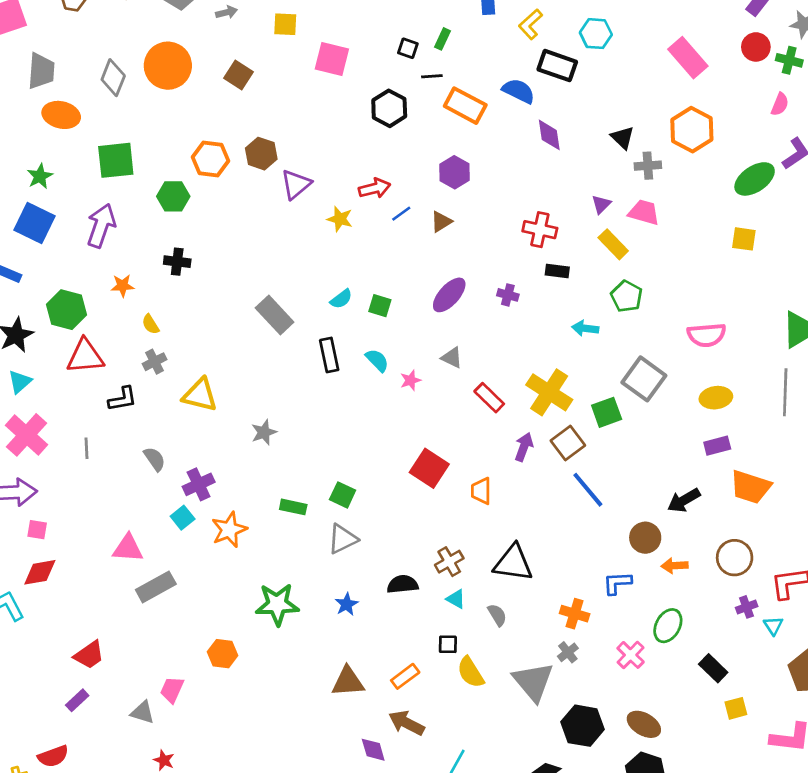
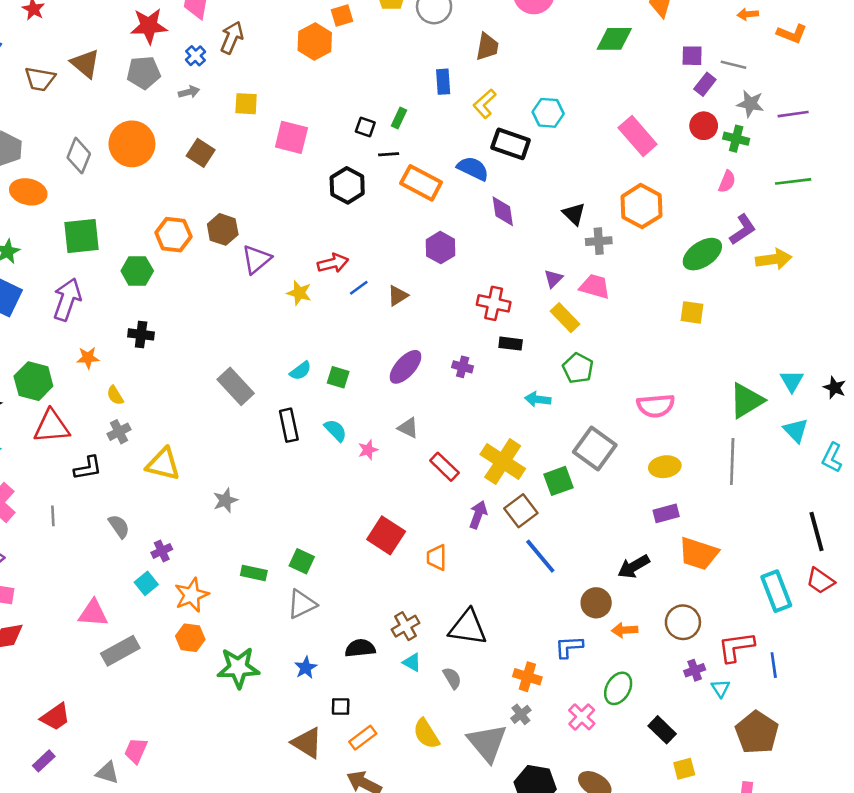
purple hexagon: (455, 172) -> (441, 248), moved
purple cross: (199, 484) -> (162, 551), size x0.7
black square: (448, 644) -> (341, 707), moved
orange hexagon: (223, 654) -> (190, 638), moved
brown triangle: (348, 682) -> (307, 743), turned 36

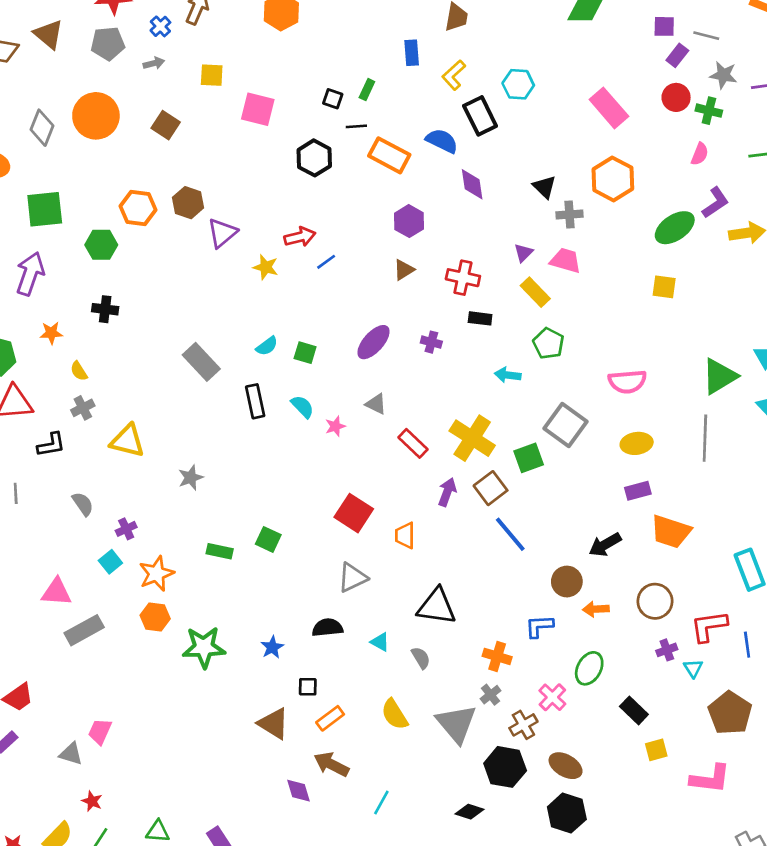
black rectangle: (511, 144) -> (480, 116), turned 45
brown triangle: (398, 296) -> (404, 270), moved
gray triangle: (302, 604) -> (352, 578), moved
brown cross: (406, 626) -> (523, 725), moved

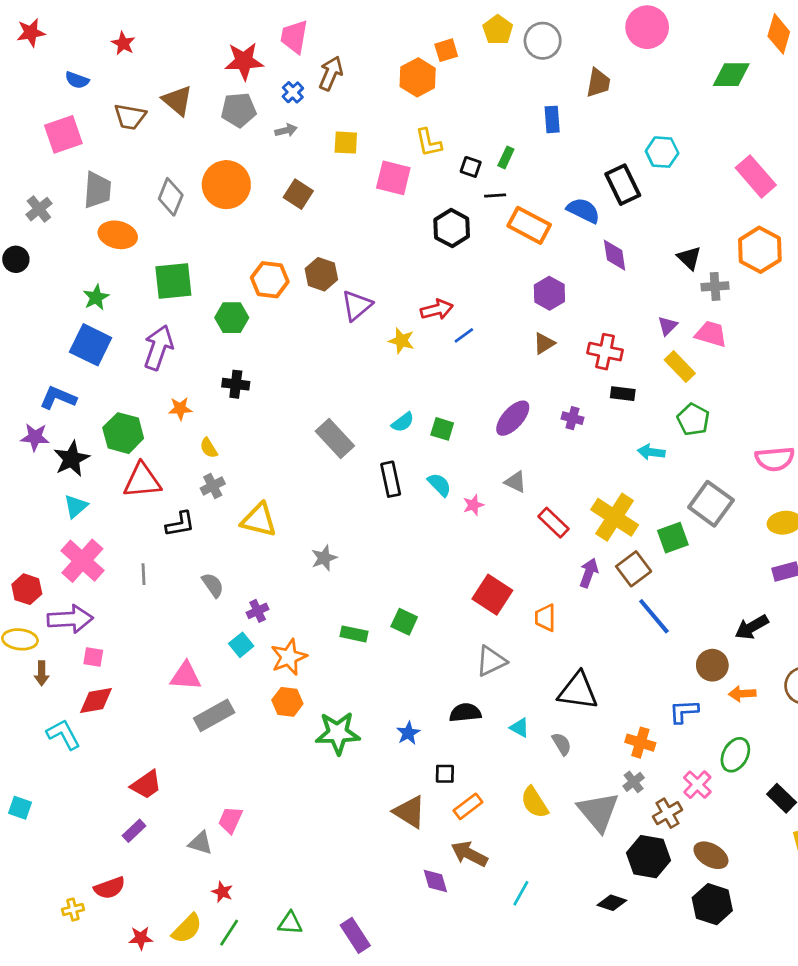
yellow L-shape: (454, 75) -> (429, 143), moved, turned -60

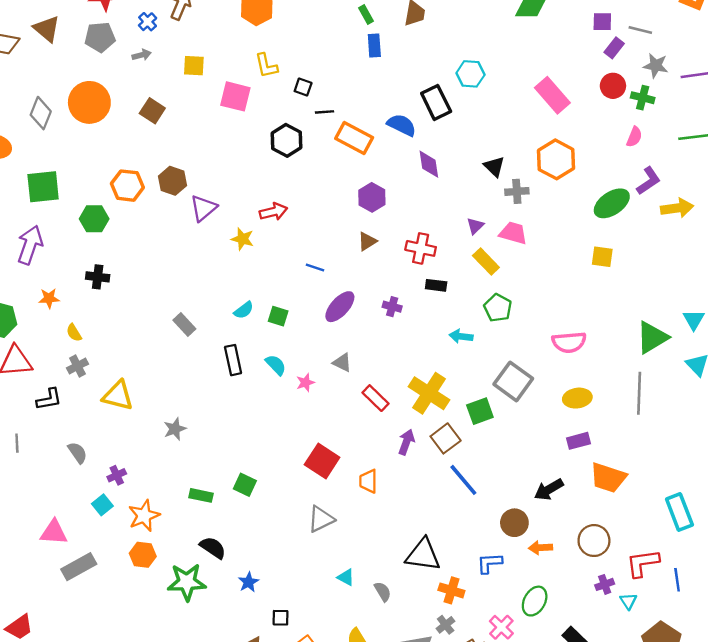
green rectangle: (506, 157) -> (366, 15), moved, turned -54
blue line: (464, 335) -> (315, 267), moved, turned 54
gray rectangle: (335, 438) -> (184, 324), size x0.7
black triangle: (578, 691) -> (423, 555), moved
black semicircle: (465, 713) -> (213, 548), moved, turned 40

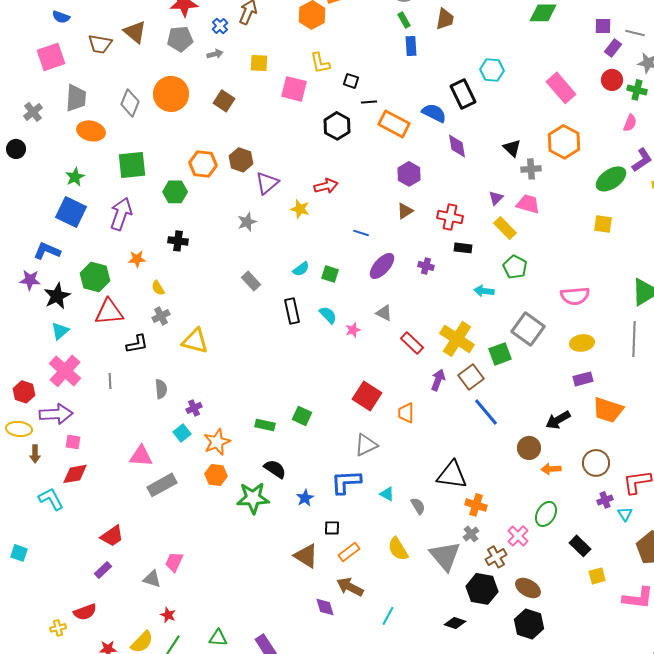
gray star: (175, 429) -> (247, 222), moved
gray semicircle: (77, 453) -> (161, 389), turned 30
blue L-shape: (489, 563) -> (346, 482), moved, size x1.4

